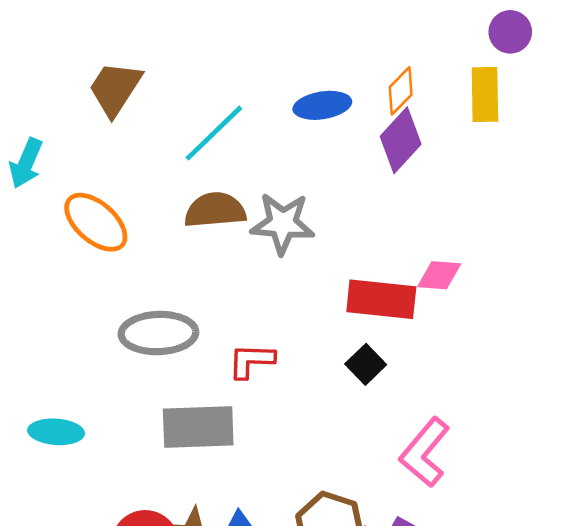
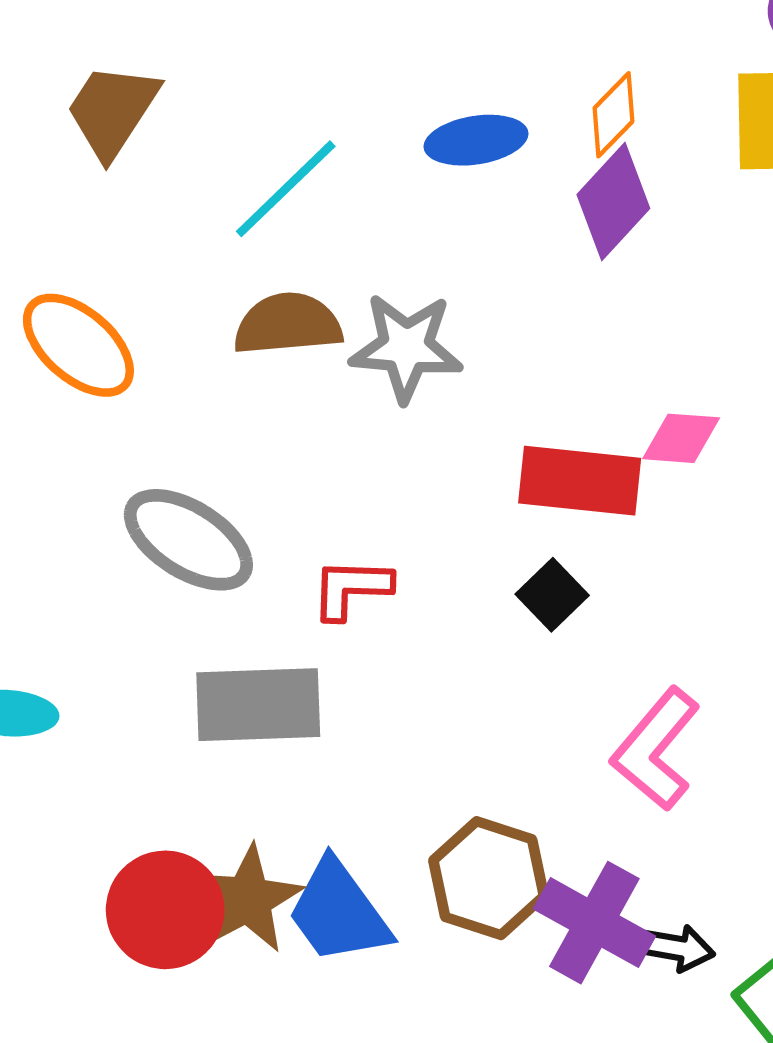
gray ellipse: (158, 333) -> (188, 540), turned 34

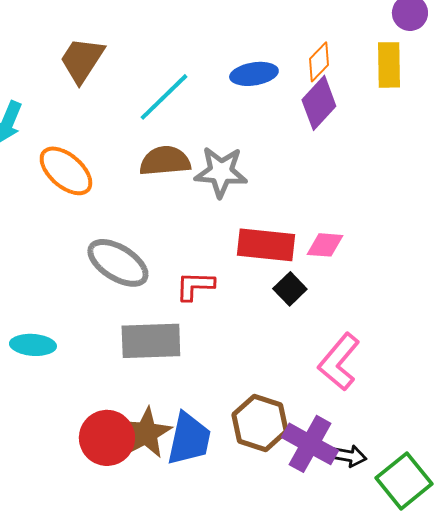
pink diamond: (681, 438) -> (325, 245), moved
red rectangle: (580, 481) -> (266, 245), moved
blue trapezoid: (339, 912) -> (189, 439), turned -132

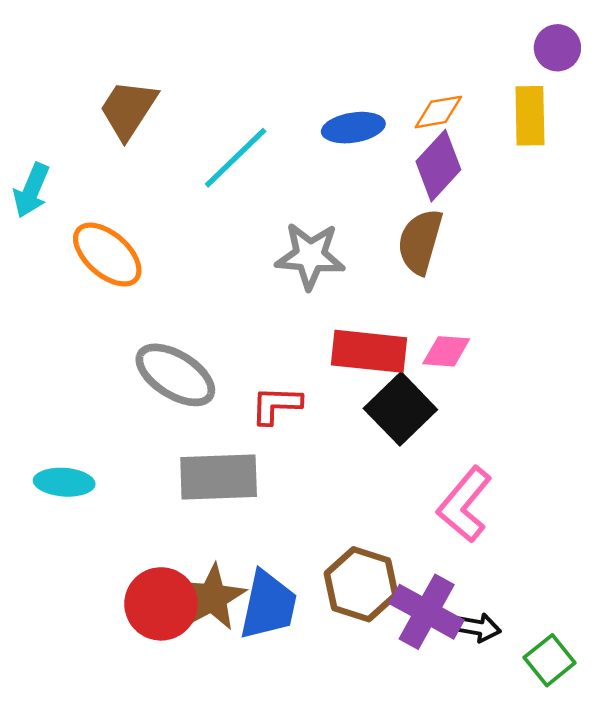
orange diamond: (319, 62) -> (438, 112), turned 36
brown semicircle: (165, 161) -> (420, 241), moved, turned -69
black square: (290, 289) -> (400, 409), size x1.6
green square: (404, 481) -> (550, 660), size x0.7

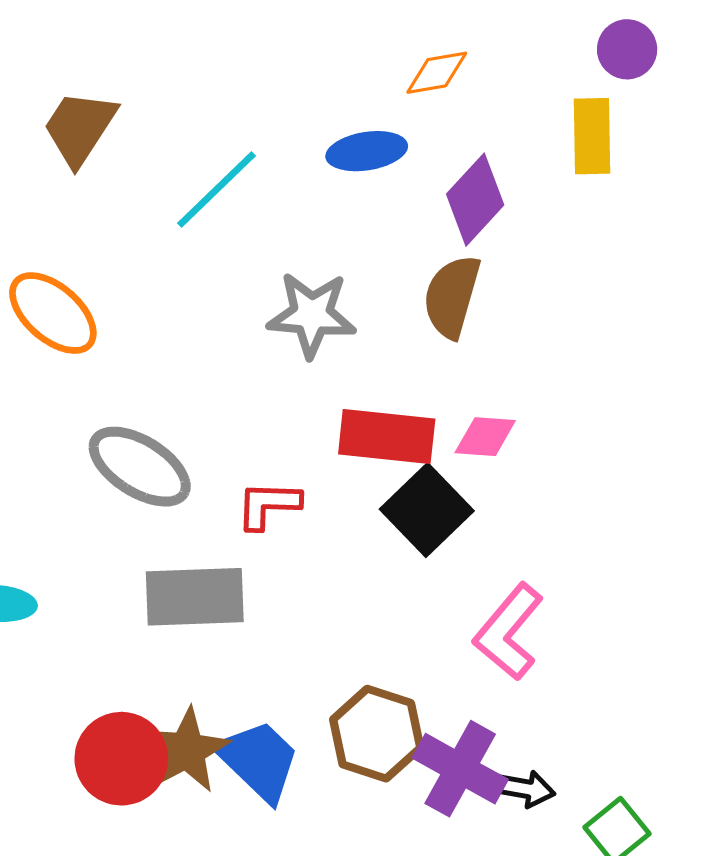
orange diamond: (438, 112) -> (437, 73), moved
blue trapezoid: (268, 605) -> (258, 760), turned -58

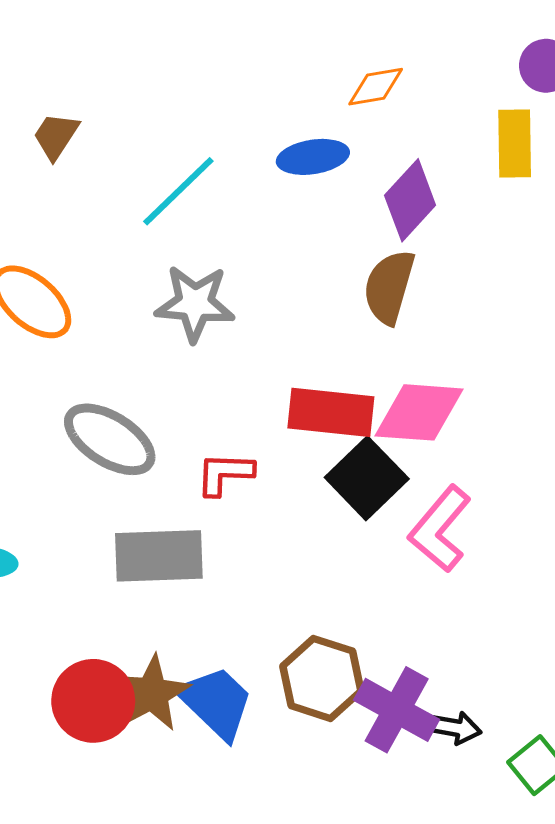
brown trapezoid: (80, 128) -> (56, 136), size x0.7
gray star: (312, 315) -> (195, 303), moved
pink diamond: (485, 437) -> (419, 412), size x1.6
pink L-shape: (509, 632) -> (440, 529), moved

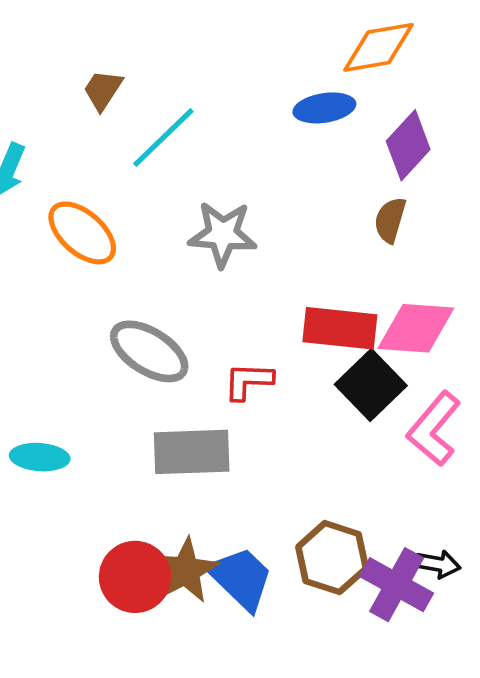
orange diamond: (376, 87) -> (379, 47), size x1.5
cyan line: (178, 191) -> (163, 138), moved
brown semicircle: (389, 287) -> (390, 220), size x0.7
black arrow: (455, 728) -> (438, 564), moved

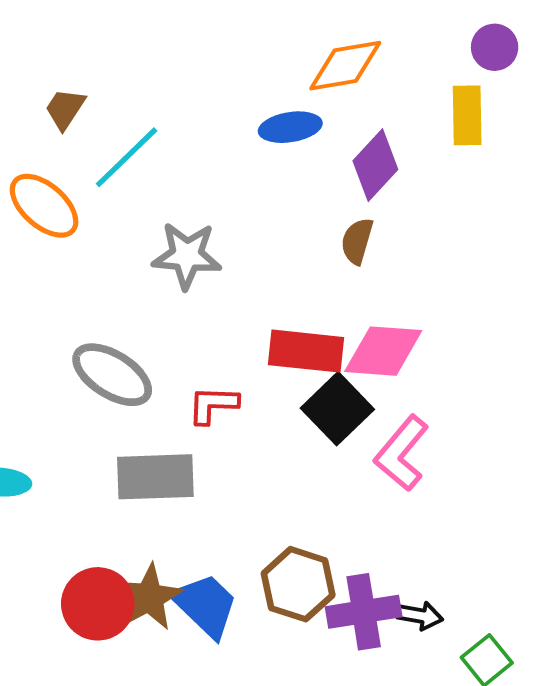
orange ellipse: (82, 233) -> (44, 206), moved
black arrow: (438, 564) -> (420, 616), moved
purple cross: (397, 585) -> (364, 612), turned -38

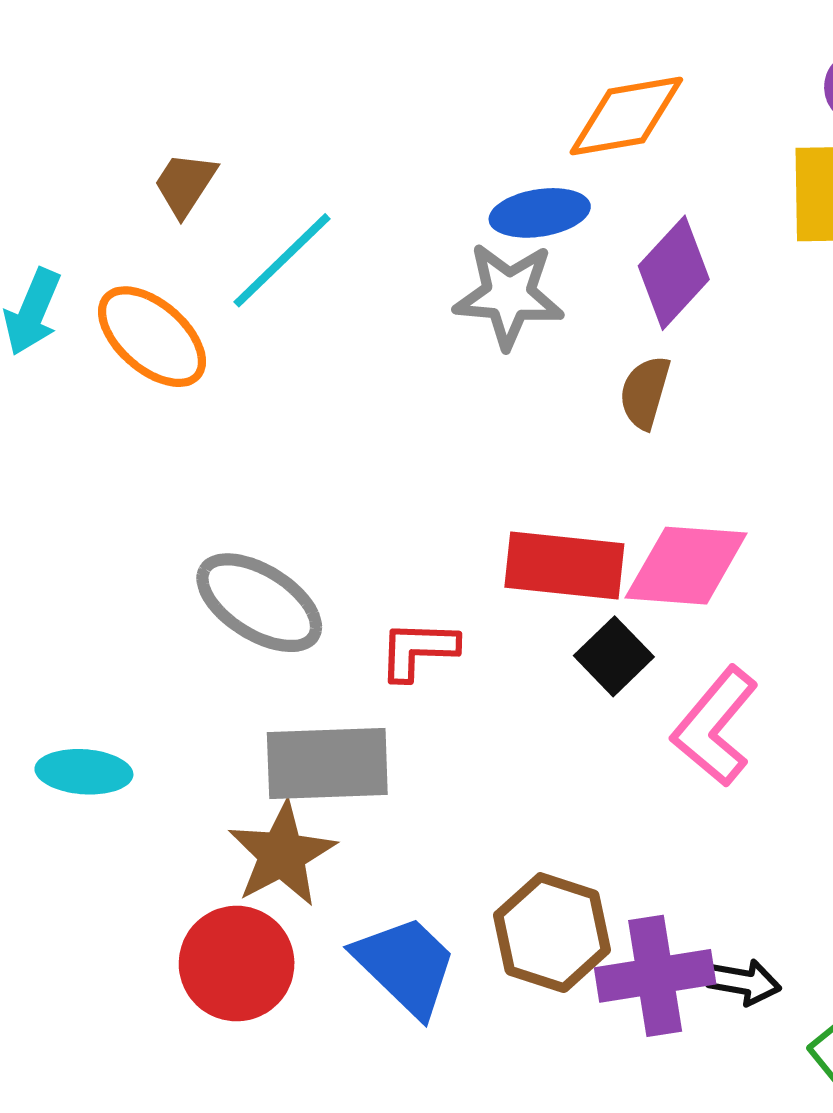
gray star: (187, 255) -> (509, 295), moved
black square: (337, 409) -> (614, 656), size x0.7
brown star: (149, 597) -> (282, 854), moved

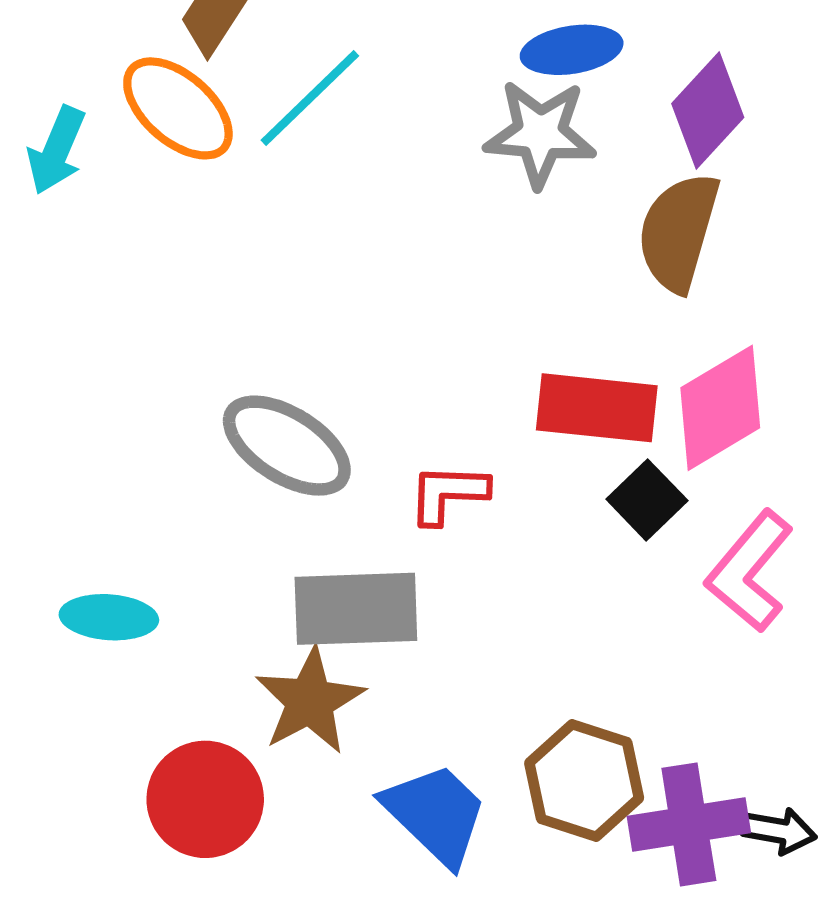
orange ellipse: (152, 337) -> (178, 108), moved
brown semicircle: (645, 392) -> (678, 232), size x1.6
pink diamond: (686, 566) -> (720, 408), turned -35
red circle: (237, 964) -> (205, 799), moved

